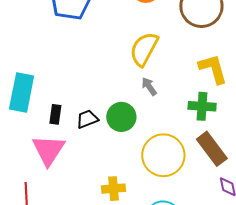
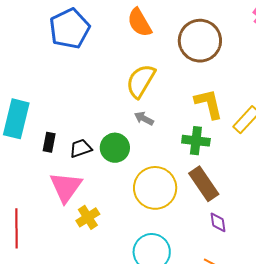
gray arrow: (149, 86) -> (144, 118), turned -30
pink triangle: (48, 150) -> (66, 187), moved
yellow cross: (113, 189) -> (88, 217), moved, turned -30

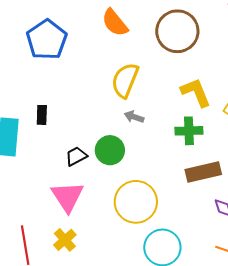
black rectangle: (49, 142) -> (42, 115), moved
brown rectangle: (204, 184) -> (203, 172), turned -60
yellow circle: (155, 188) -> (136, 202), moved
yellow cross: (88, 217) -> (65, 240), moved

